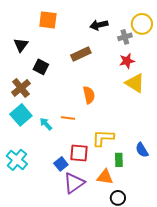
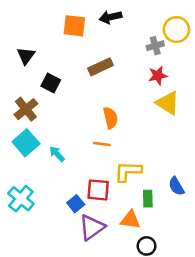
orange square: (48, 20) -> (74, 26), moved
black arrow: (99, 25) -> (110, 17), moved
orange line: (68, 118) -> (102, 144), moved

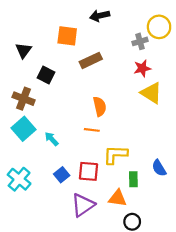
orange square: (74, 26) -> (67, 36), moved
brown cross: (26, 109) -> (24, 99), turned -30
blue square: (76, 204) -> (62, 175), moved

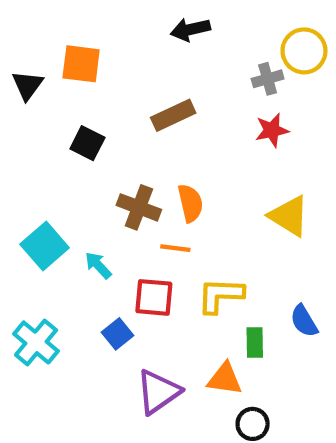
orange square: (67, 36) -> (81, 64), moved
black triangle: (24, 50) -> (27, 85), moved
yellow triangle: (151, 93) -> (289, 216), moved
brown cross: (24, 99) -> (139, 207), moved
red square: (88, 171) -> (154, 297), moved

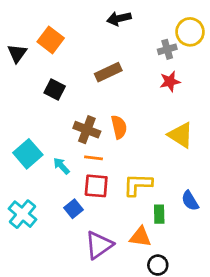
orange square: (81, 64) -> (51, 40), turned 30
orange line: (175, 248) -> (94, 158), moved

